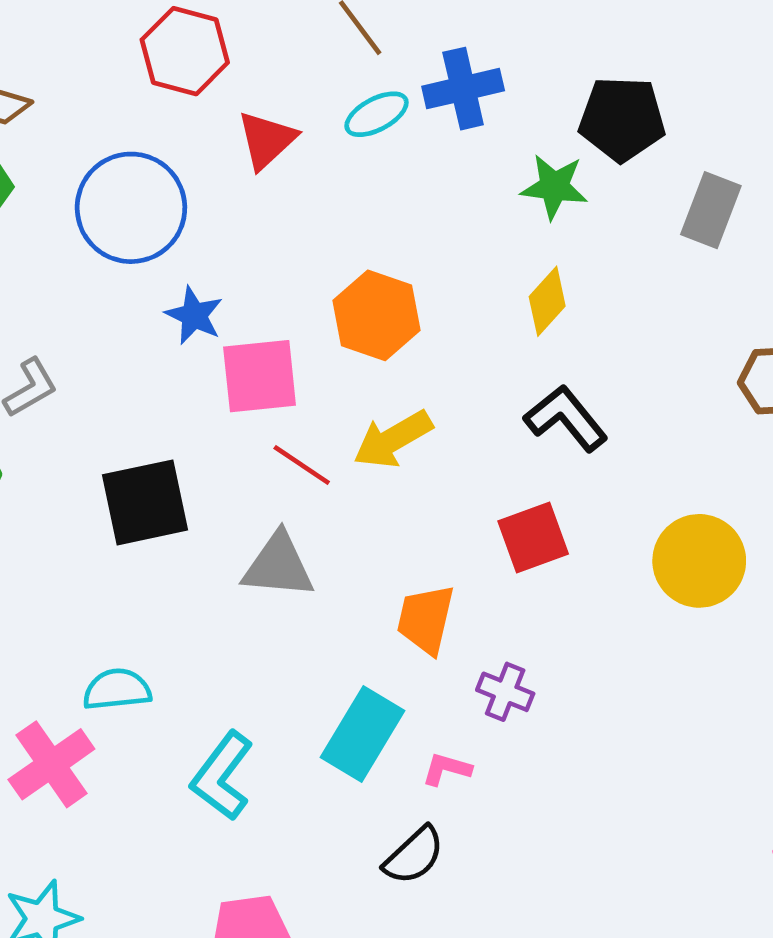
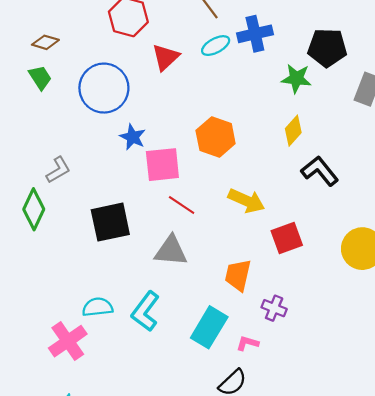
black L-shape: (566, 418) -> (320, 171), moved
yellow arrow: (393, 439) -> (246, 201), moved, turned -126
cyan L-shape: (222, 776) -> (145, 311), moved

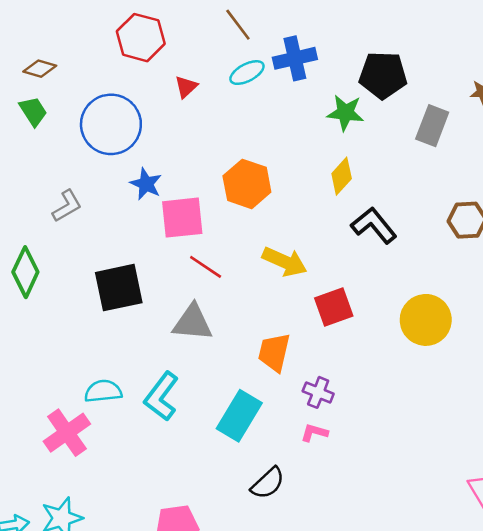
red triangle: (166, 57) -> (186, 87), size x0.7
gray L-shape: (58, 170) -> (67, 206), moved
pink L-shape: (247, 343) -> (314, 433), moved

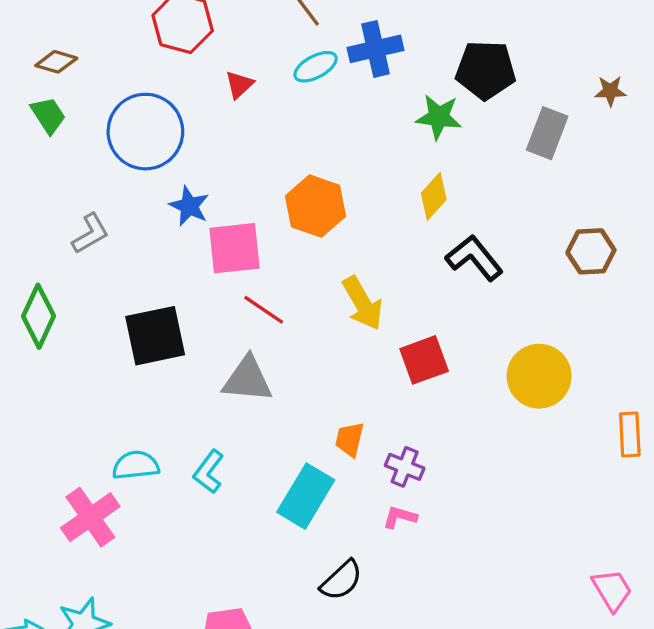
yellow arrow: (285, 262) -> (362, 303), turned 36
orange trapezoid: (274, 352) -> (350, 439), moved, size x0.7
cyan L-shape: (161, 396) -> (209, 472), size x0.7

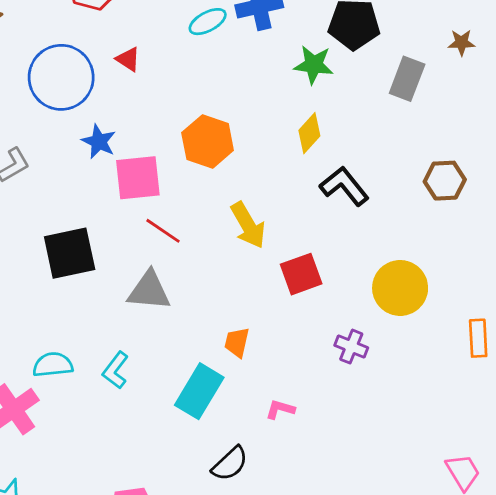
red triangle: (239, 85) -> (128, 59), moved, turned -44
purple cross: (405, 467) -> (351, 347), moved

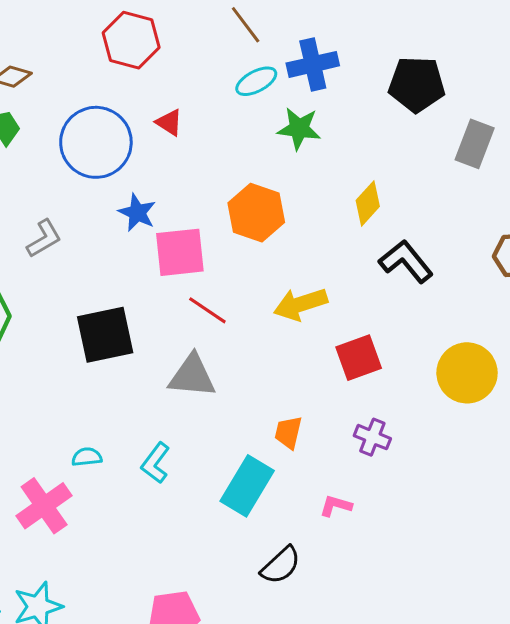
green star: (314, 65) -> (299, 129), moved
yellow arrow: (248, 225) -> (301, 304), turned 102
purple cross: (351, 347) -> (372, 437), moved
cyan semicircle: (53, 365) -> (87, 457), size x0.7

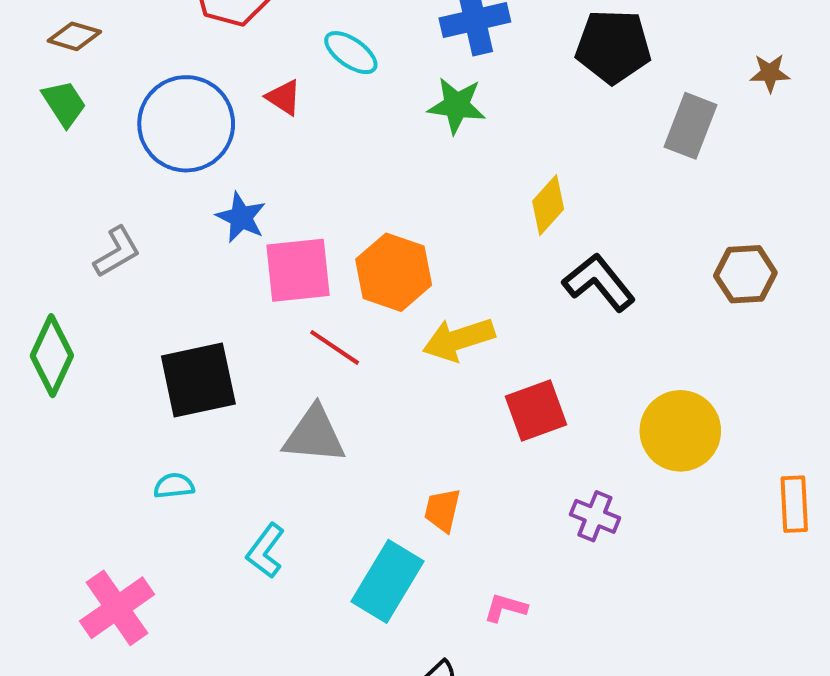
cyan ellipse: (256, 81) -> (351, 53), moved, turned 63
orange hexagon: (256, 213) -> (394, 272), moved
purple cross: (372, 437) -> (595, 516), moved
cyan semicircle: (87, 457) -> (174, 486), moved

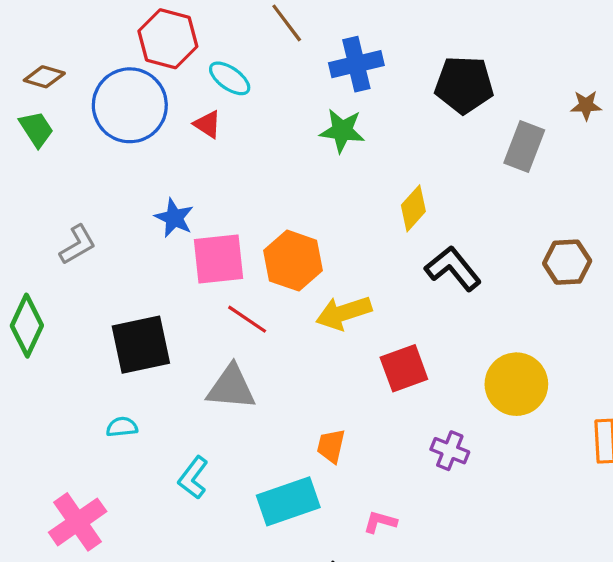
cyan ellipse: (351, 53) -> (230, 78), moved
blue circle: (186, 124) -> (130, 105), moved
cyan rectangle: (387, 581) -> (288, 501), turned 40

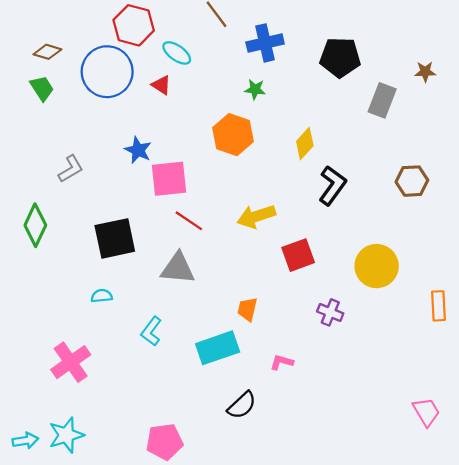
green star: (342, 131) -> (255, 89), size x0.7
orange hexagon: (293, 261) -> (233, 135), moved
black L-shape: (453, 268) -> (332, 185), turned 75

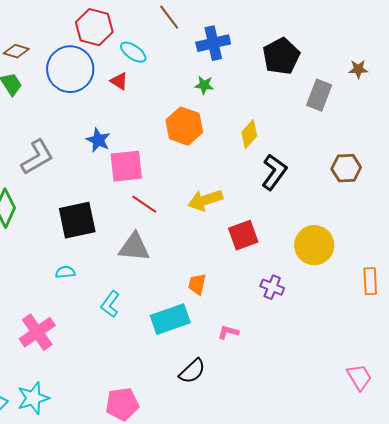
black pentagon: (340, 57) -> (281, 56), turned -30
gray L-shape: (71, 169) -> (37, 157), size x1.4

